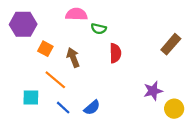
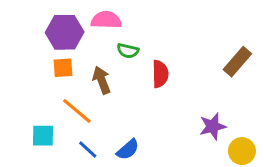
purple hexagon: (23, 24) -> (65, 32), moved
green semicircle: (99, 29) -> (128, 51), moved
orange square: (45, 49) -> (63, 68), turned -32

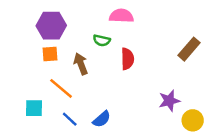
pink semicircle: (106, 20) -> (121, 16), moved

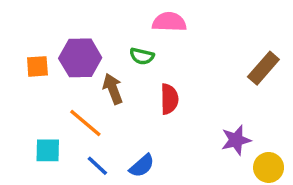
purple hexagon: (51, 26) -> (80, 58), moved
orange square: (50, 54) -> (37, 66), moved
red semicircle: (127, 59) -> (169, 99), moved

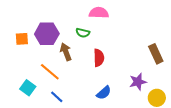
brown rectangle: (263, 68) -> (156, 54), moved, turned -66
cyan square: (48, 150) -> (28, 88), turned 35
blue semicircle: (142, 166) -> (104, 93), moved

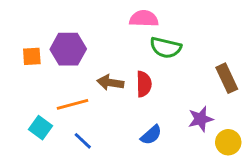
green semicircle: (83, 33) -> (166, 48), moved, size x1.5
brown arrow: (66, 52) -> (110, 83), moved, turned -60
orange line: (50, 72) -> (73, 104), turned -55

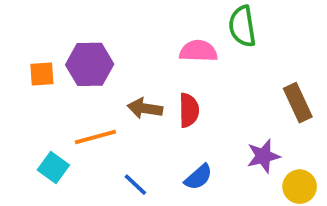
pink semicircle: (144, 19) -> (198, 51), moved
green semicircle: (166, 48) -> (242, 26), moved, turned 68
blue line: (83, 141) -> (135, 185), moved

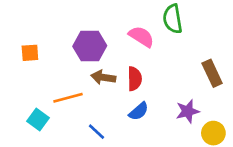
pink semicircle: (198, 51) -> (141, 37), turned 30
purple hexagon: (90, 64) -> (90, 46), moved
blue semicircle: (198, 177) -> (139, 111), moved

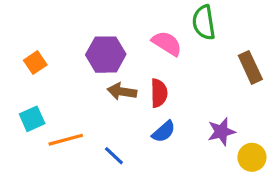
orange square: (30, 53) -> (35, 63), turned -30
brown rectangle: (212, 73) -> (250, 67), moved
orange line: (68, 98) -> (66, 140), moved
cyan square: (38, 119) -> (32, 119), moved, turned 30

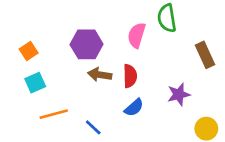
pink semicircle: (167, 43) -> (137, 35), turned -105
cyan square: (32, 119) -> (35, 83), moved
purple star: (221, 132) -> (179, 94), moved

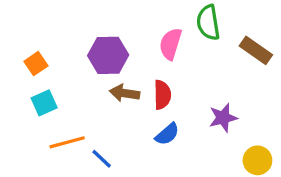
brown rectangle: (205, 55) -> (256, 50), moved, turned -30
blue line: (93, 127) -> (102, 159), moved

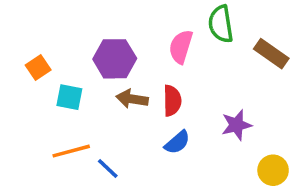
cyan square: (44, 103) -> (69, 97), moved, turned 35

